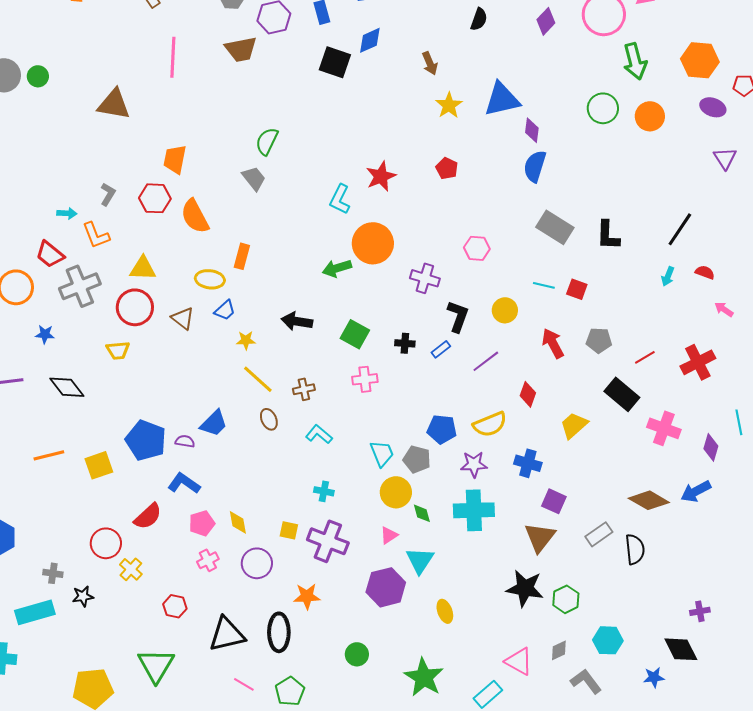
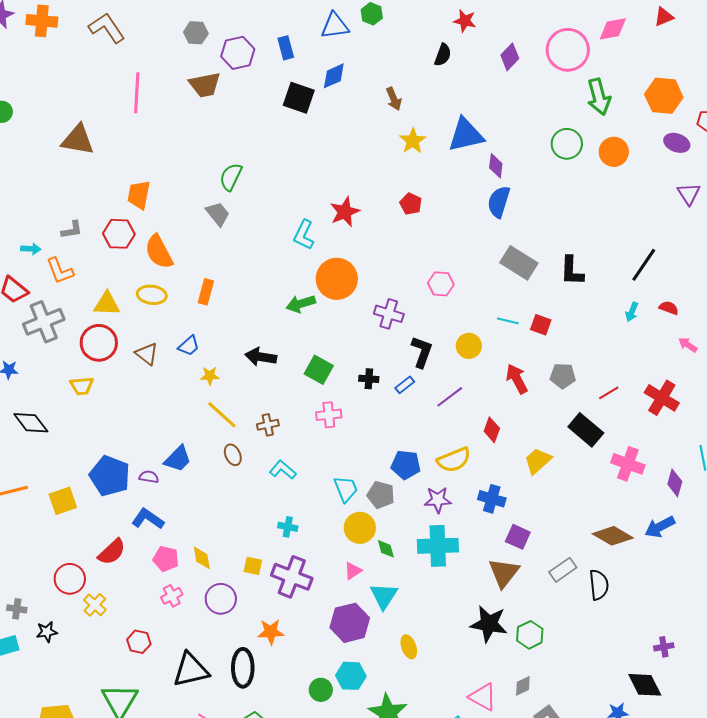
gray L-shape: (108, 194) -> (72, 230), turned 50
yellow ellipse: (210, 279) -> (152, 295), moved
red cross: (698, 362) -> (662, 398), turned -32
pink pentagon: (202, 523) -> (166, 559), turned 30
cyan hexagon: (608, 640) -> (351, 676), moved

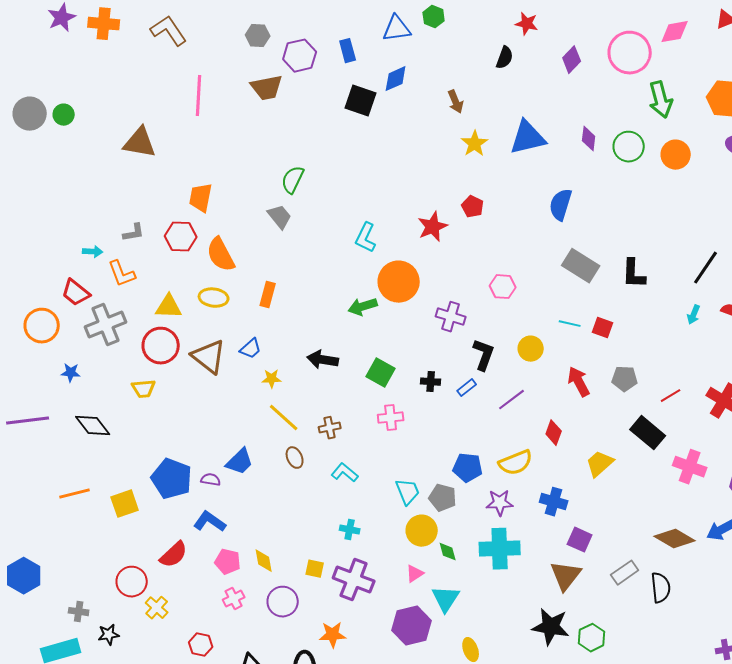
purple diamond: (496, 166) -> (589, 139), moved
red star: (345, 212) -> (433, 227), moved
brown triangle: (147, 354) -> (209, 357), size x1.5

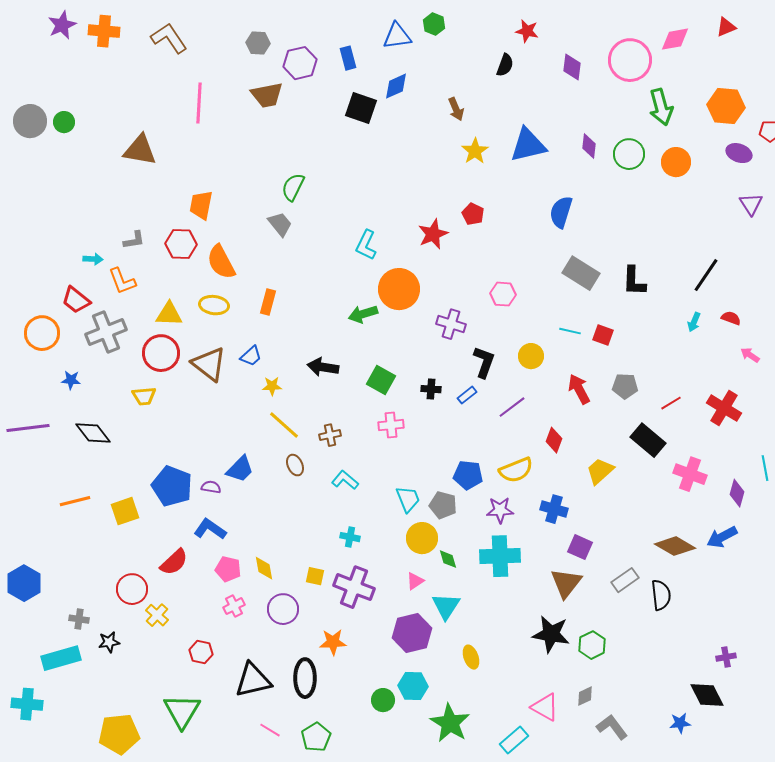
purple diamond: (572, 60) -> (572, 67), turned -36

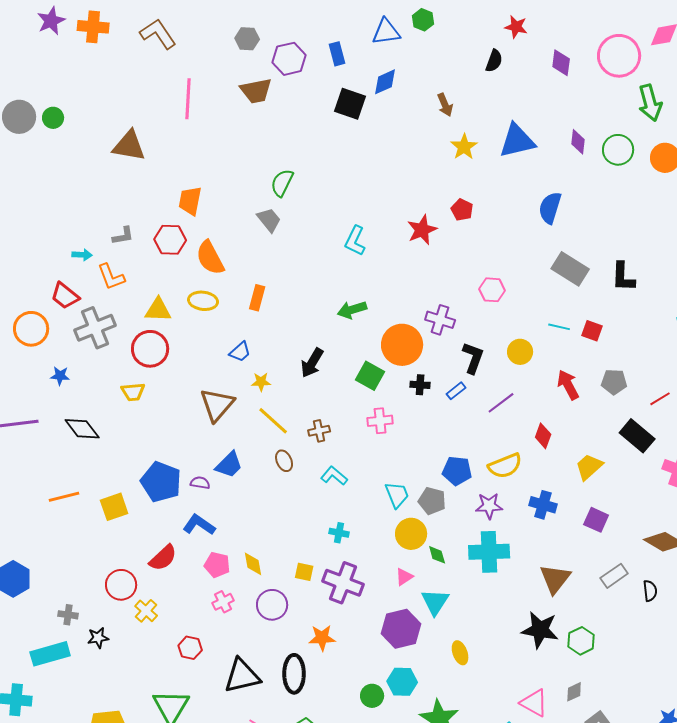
orange circle: (399, 289) -> (402, 345), moved
brown triangle: (209, 364) -> (217, 405), moved, turned 33
black arrow: (323, 367) -> (312, 363), turned -68
purple square: (580, 547) -> (596, 520), moved
black semicircle: (661, 595) -> (650, 591), size x0.7

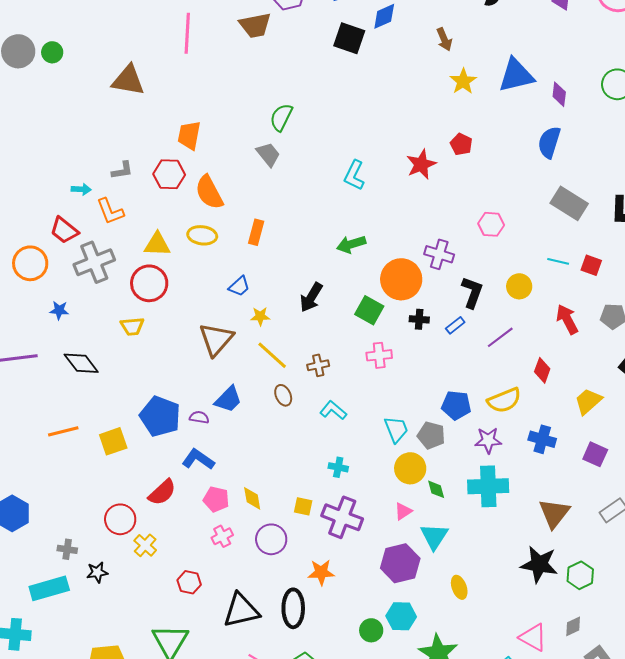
purple diamond: (578, 142) -> (559, 94), moved

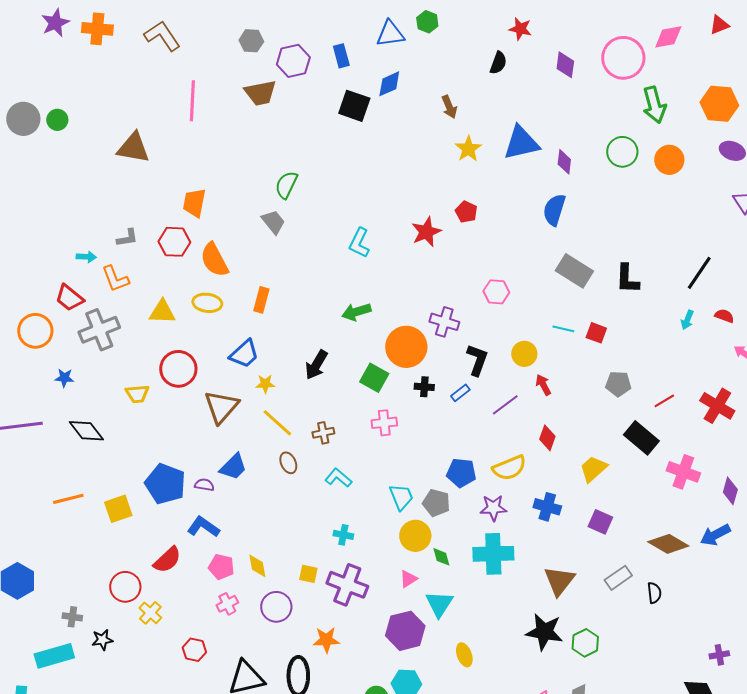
red circle: (149, 283) -> (178, 369), moved
blue trapezoid: (239, 286) -> (244, 354), size x1.4
red arrow: (567, 319) -> (543, 385), moved, size x0.7

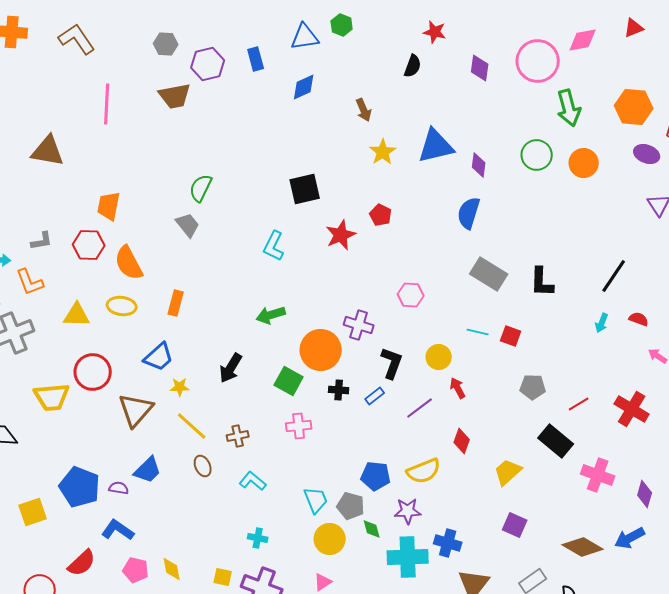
black square: (354, 106) -> (305, 189), moved, turned -32
yellow trapezoid: (137, 394) -> (52, 397), size x1.5
blue cross: (547, 507) -> (448, 543), moved
green diamond: (441, 557) -> (372, 529), moved

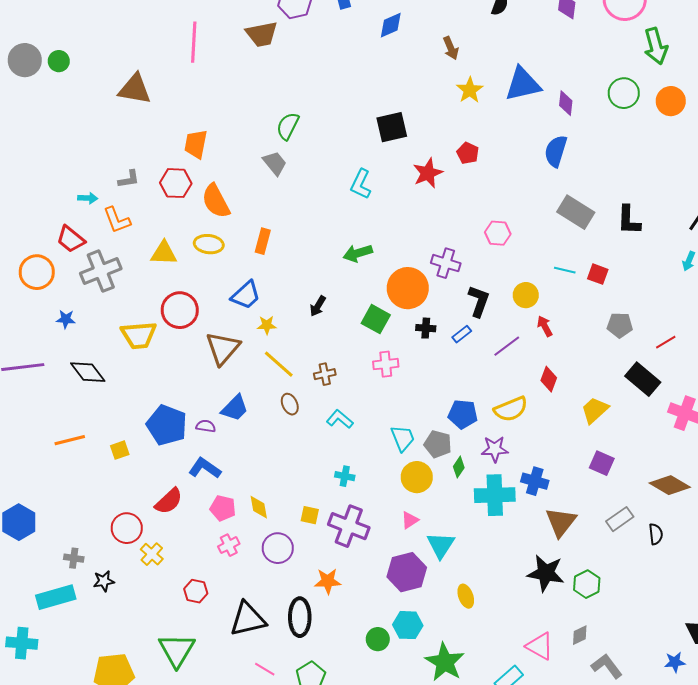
black arrow: (231, 368) -> (318, 306), size x0.7
yellow square: (33, 512) -> (120, 450), size x0.7
green diamond: (372, 529) -> (459, 467), turned 50

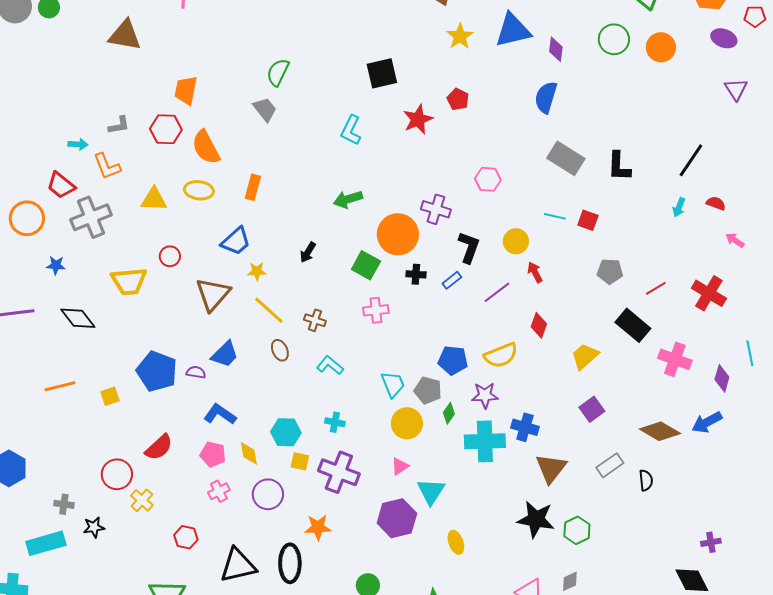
red circle: (180, 310) -> (170, 256), size x0.6
brown cross: (325, 374) -> (315, 320), turned 30
purple square: (602, 463) -> (592, 409), turned 30
blue L-shape: (205, 468) -> (220, 414), moved
cyan hexagon: (408, 625) -> (286, 432), moved

